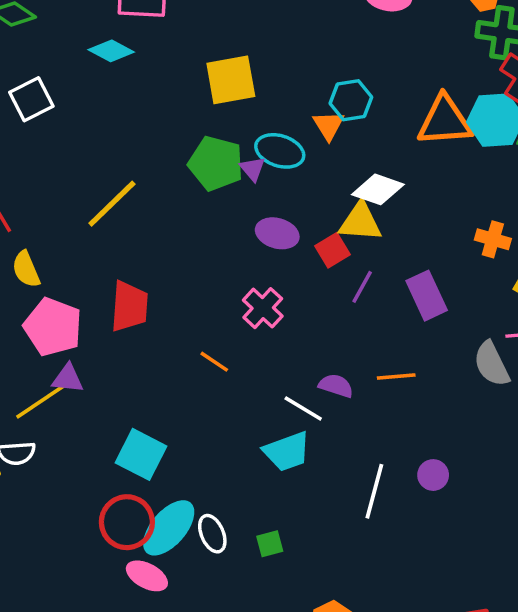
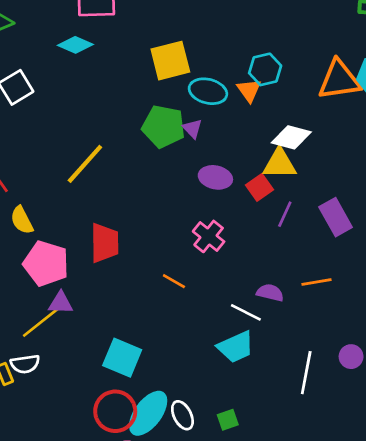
cyan ellipse: (280, 151) -> (208, 91), moved

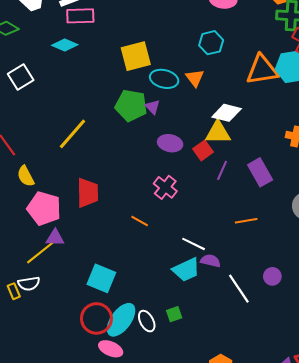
cyan hexagon: (265, 69) -> (211, 43), moved
purple semicircle: (270, 293) -> (210, 261), moved
white line: (306, 373) -> (239, 289), turned -44
green square: (228, 420) -> (174, 314), moved

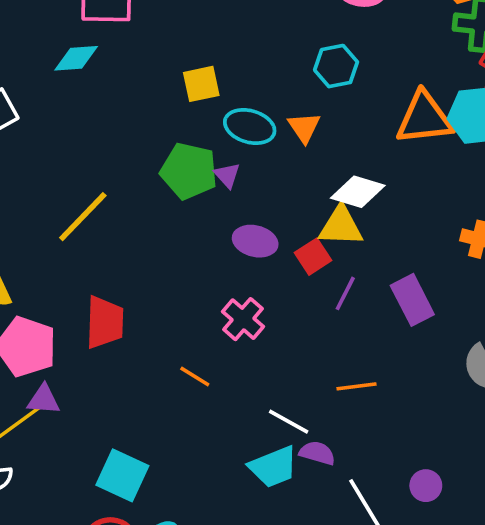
cyan diamond: (65, 45) -> (76, 58), turned -30
yellow square: (136, 56) -> (201, 84), size x0.7
orange line: (246, 221) -> (356, 386), moved

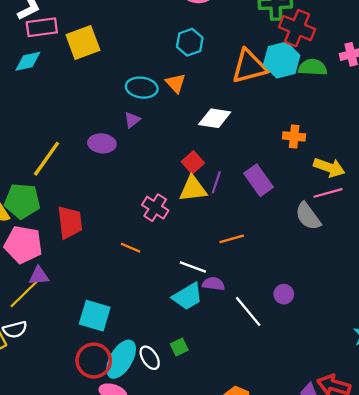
yellow square: (201, 84) -> (83, 42), moved, size x1.4
green pentagon: (189, 171) -> (22, 201), moved
purple triangle: (227, 175) -> (132, 120), turned 42
yellow triangle: (341, 226) -> (193, 189), moved
purple ellipse: (255, 241) -> (102, 143), moved

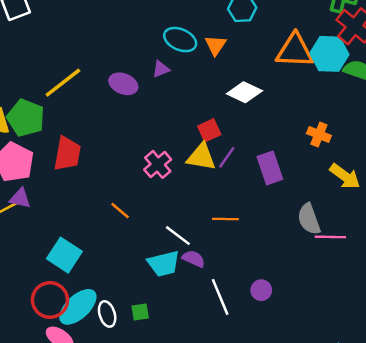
pink line: (328, 193) -> (330, 237), moved
orange line: (131, 248) -> (120, 211), moved

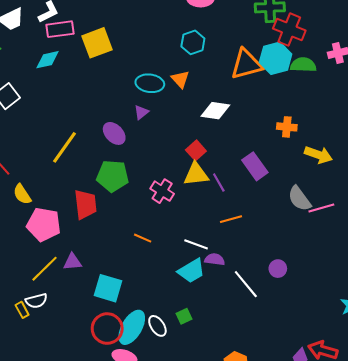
purple ellipse: (123, 84) -> (114, 133), turned 40
green pentagon: (26, 118) -> (113, 176), moved
purple line: (227, 157) -> (219, 182), moved, turned -48
purple triangle: (20, 198) -> (72, 262), moved

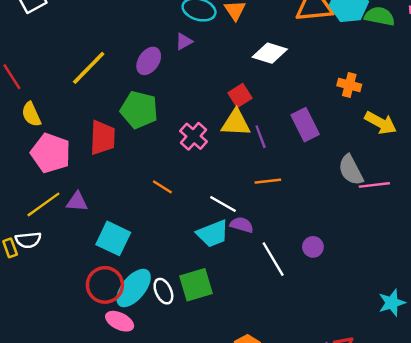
purple ellipse: (114, 133) -> (149, 61), turned 70
green square: (184, 316) -> (196, 285), size x1.8

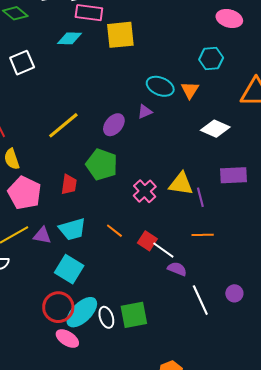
red square: (240, 95) -> (147, 241), moved, turned -30
purple rectangle: (305, 125) -> (233, 175), moved, turned -72
red trapezoid: (103, 138) -> (69, 184), size x0.7
cyan trapezoid: (213, 234) -> (72, 229), moved

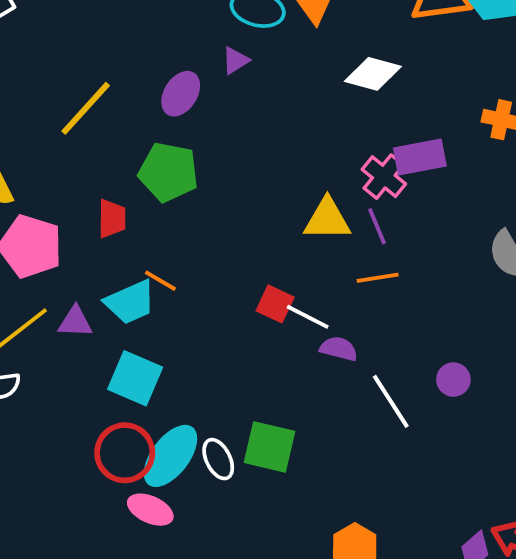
yellow triangle: (181, 184) -> (327, 219), moved
pink cross: (145, 191) -> (384, 177), moved
purple line: (200, 197) -> (377, 226), moved
orange line: (114, 231) -> (160, 281), moved
green square: (134, 315) -> (269, 447), turned 32

